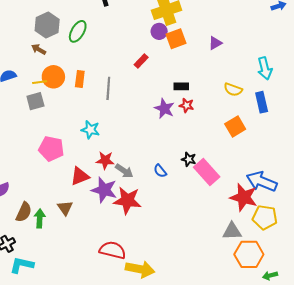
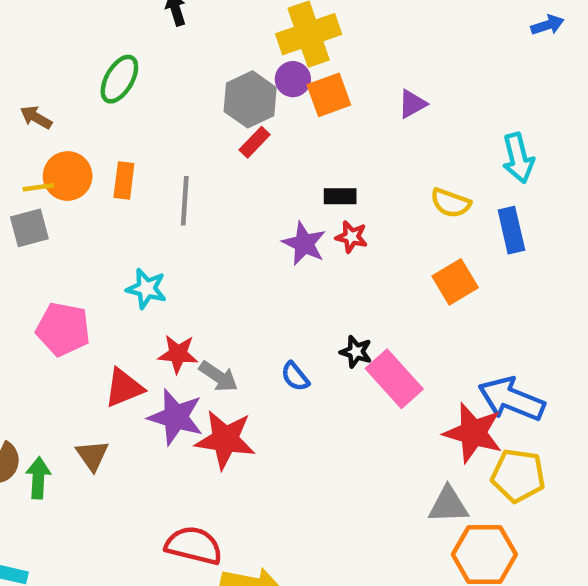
gray hexagon: (47, 25) -> (250, 99), moved

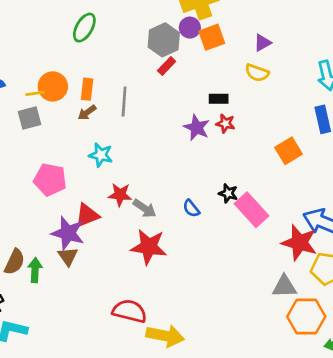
brown arrow: (36, 117) -> (87, 112), moved, turned -66
yellow semicircle: (451, 203) -> (257, 73), moved
purple star: (176, 417) -> (68, 233), moved

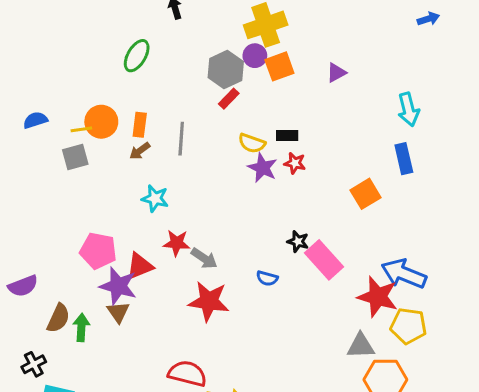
yellow semicircle: (257, 73) -> (252, 143), moved
pink pentagon: (50, 180) -> (98, 251), moved
blue semicircle: (191, 208) -> (267, 278), moved, turned -36

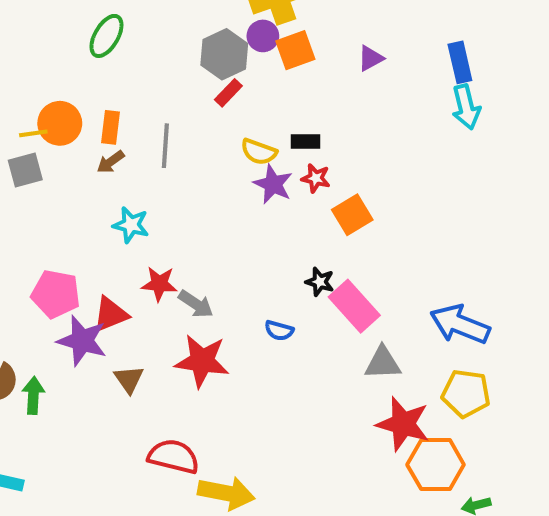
blue rectangle: (404, 159) -> (460, 62), moved
orange square: (365, 194) -> (352, 215), moved
red star: (378, 297) -> (403, 424), moved
brown triangle: (118, 312) -> (129, 379), moved
gray triangle: (361, 346) -> (383, 363), moved

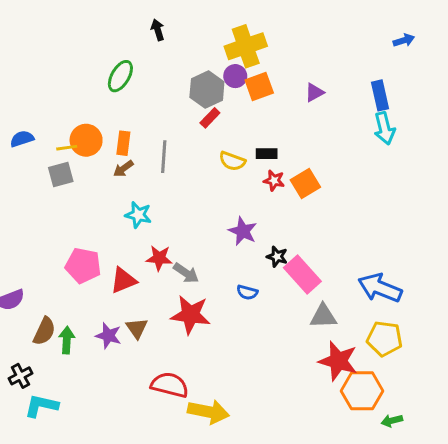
purple star: (273, 184) -> (243, 231), moved
orange square: (352, 215) -> (305, 183), moved
purple star: (82, 341) -> (108, 336), moved, size x0.7

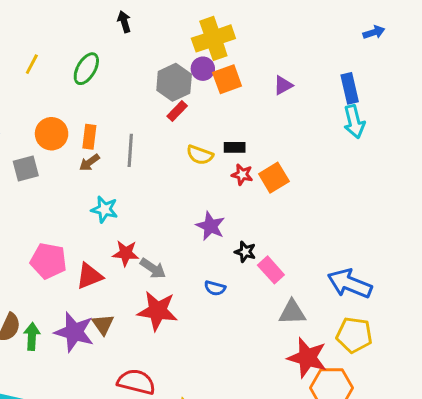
yellow line: (67, 148) -> (32, 64), moved, turned -54
pink rectangle: (302, 274) -> (271, 270), size x0.7
purple star: (108, 336) -> (74, 332), size x1.5

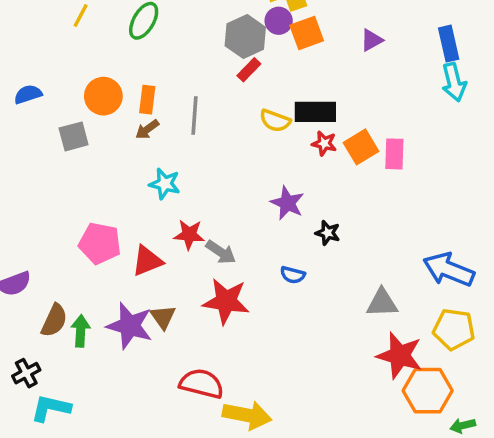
black rectangle: (235, 147) -> (315, 112), size x1.6
pink rectangle: (271, 270) -> (394, 154), moved, turned 44

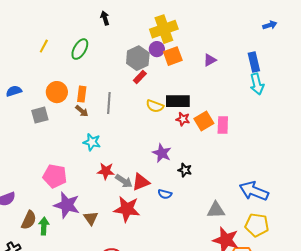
brown arrow: (147, 129) -> (82, 111), turned -104
red triangle: (147, 261) -> (141, 182), moved
purple star: (130, 326) -> (67, 205), moved

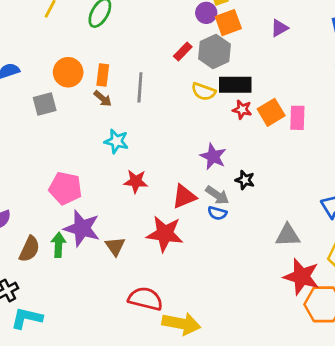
gray hexagon: (138, 58) -> (215, 52), moved
gray arrow: (124, 181) -> (217, 195), moved
green arrow: (44, 226) -> (58, 245), moved

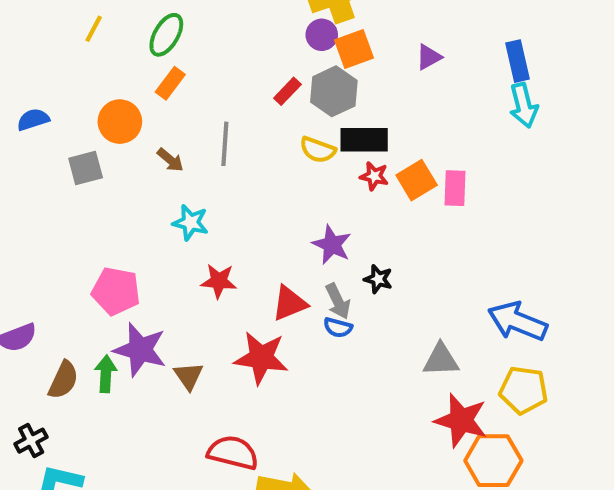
orange rectangle: (103, 75) -> (170, 83), moved, turned 30
gray arrow: (217, 195) -> (338, 301), turned 30

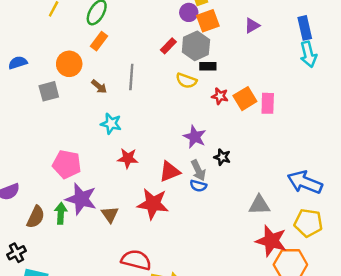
black rectangle: (364, 140) -> (208, 66), moved, size x0.6

